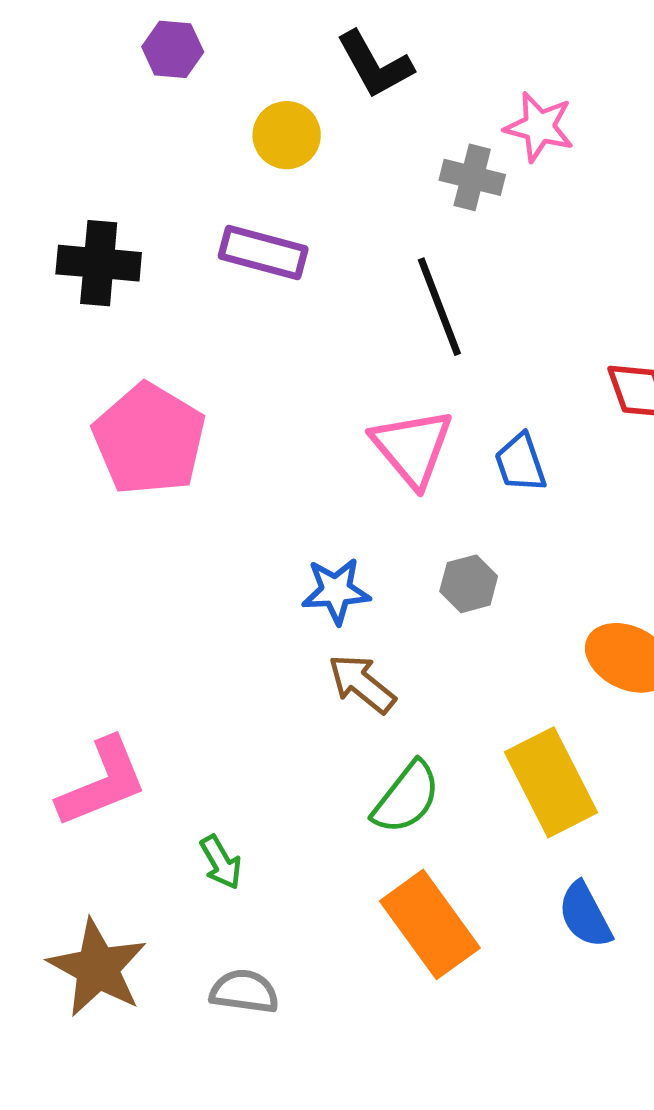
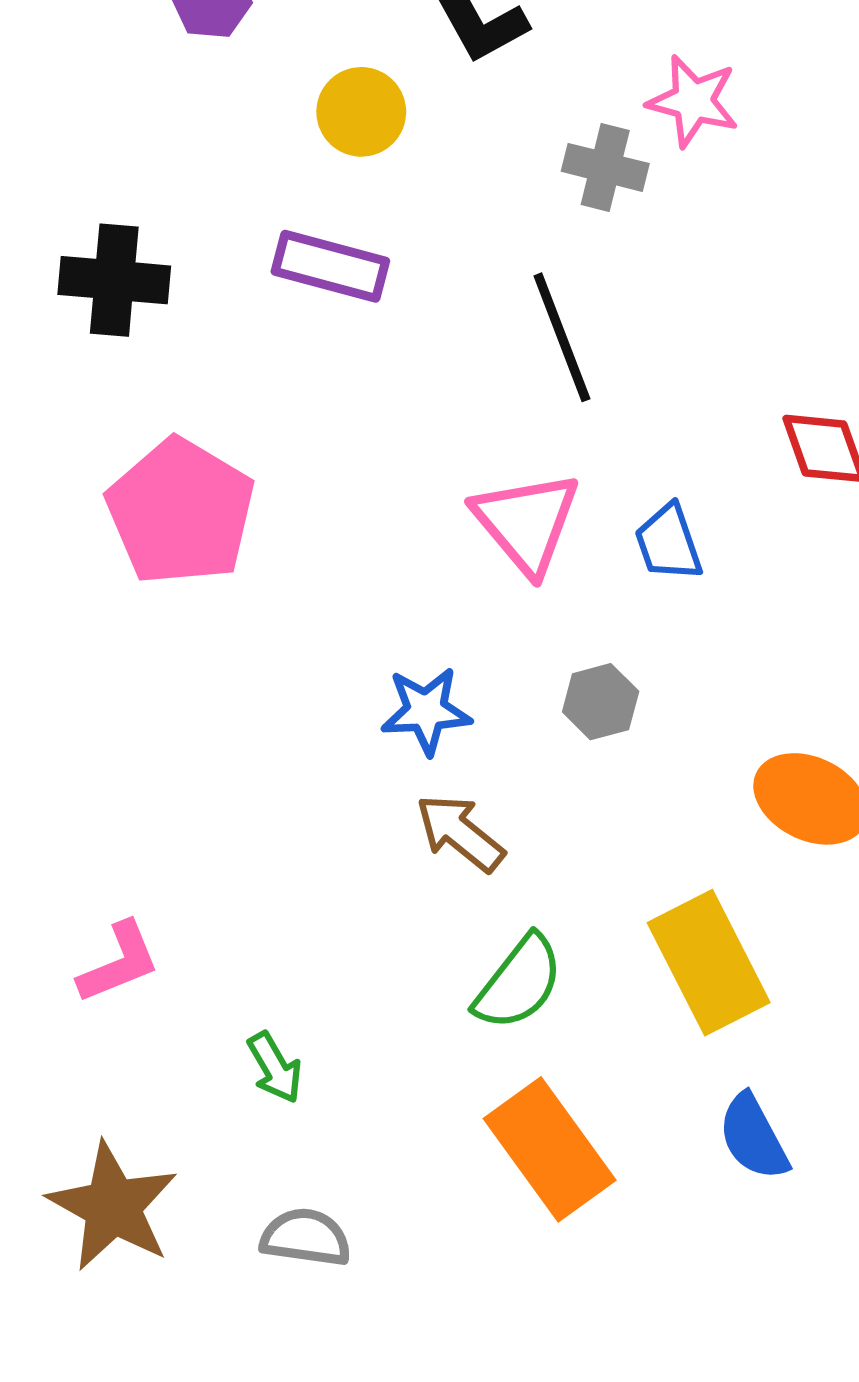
pink L-shape: (102, 782) -> (119, 963), size x0.7

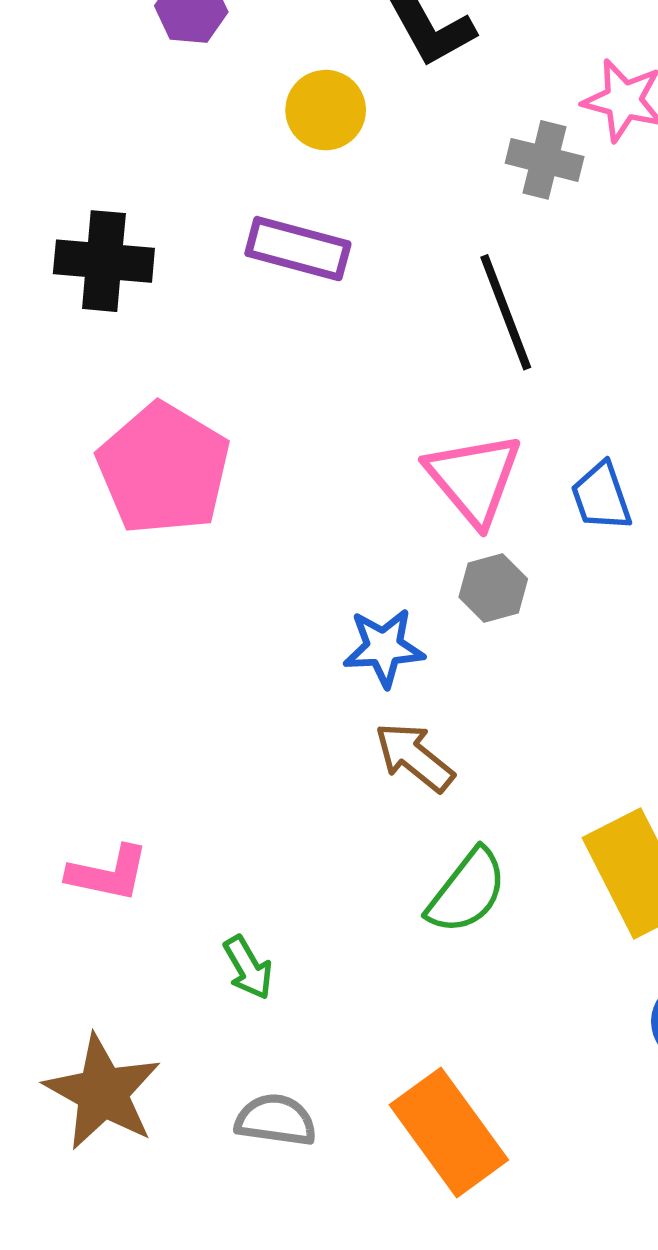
gray hexagon: (601, 702) -> (493, 588), moved
pink L-shape: (119, 963) -> (108, 873), turned 34
orange rectangle: (550, 1149) -> (449, 1132), moved

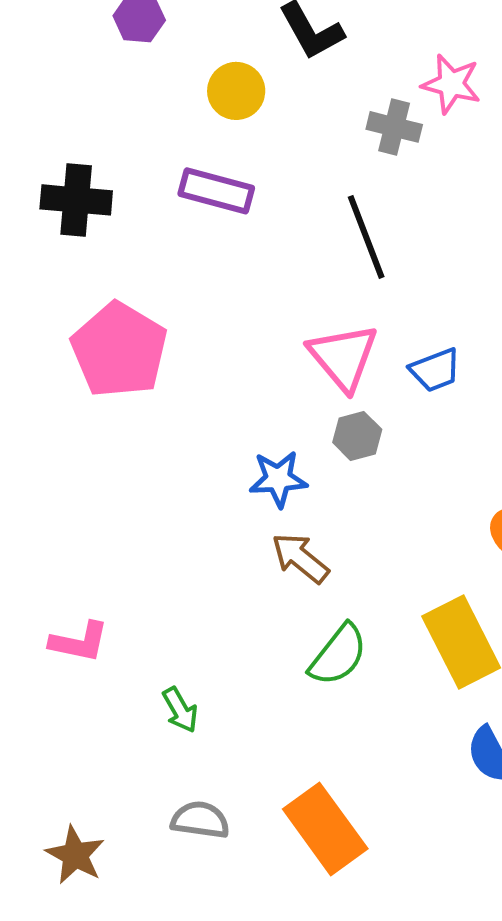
blue trapezoid: (601, 497) -> (435, 370), turned -92
brown star: (103, 1092) -> (75, 855), moved, size x0.7

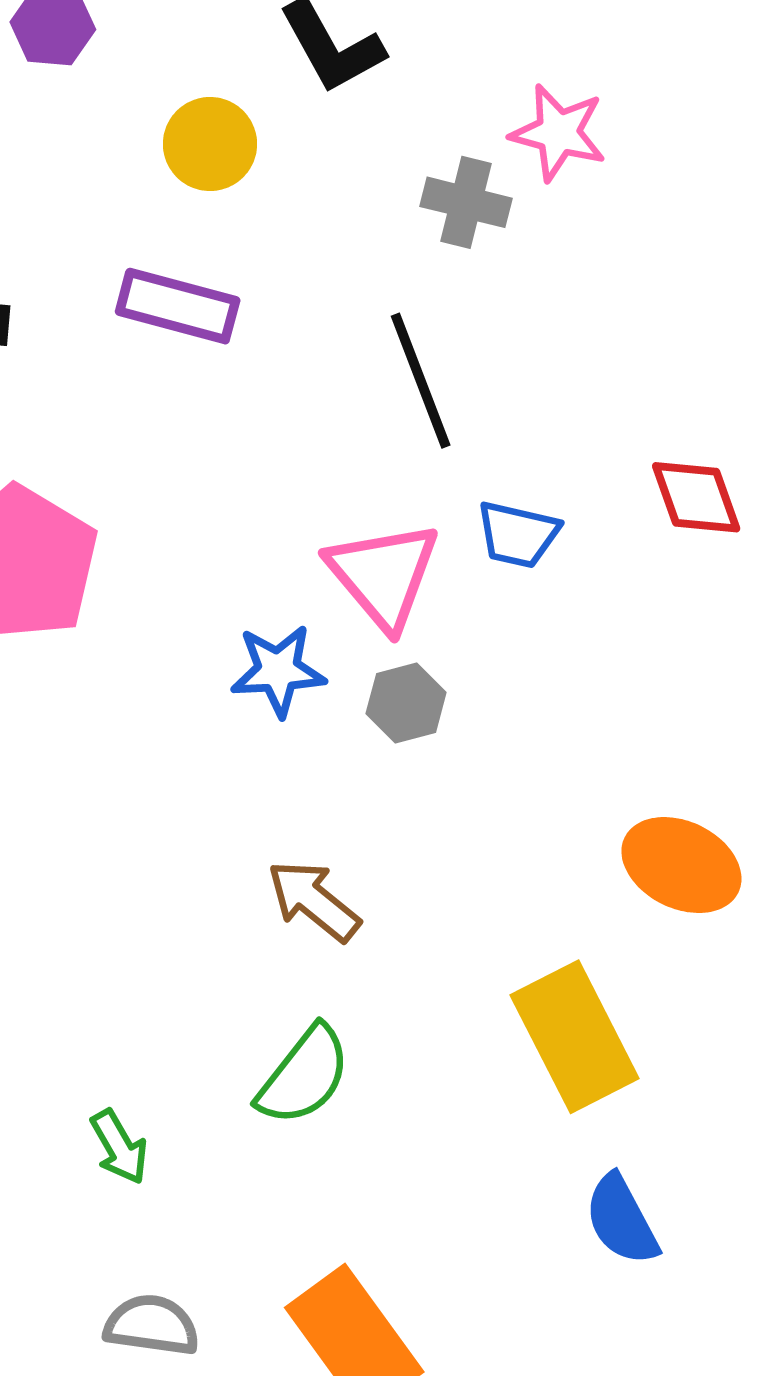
blue trapezoid: (435, 370) -> (518, 534), moved, turned 34
blue star: (278, 479) -> (278, 671), moved
green semicircle: (338, 655) -> (304, 1076), moved

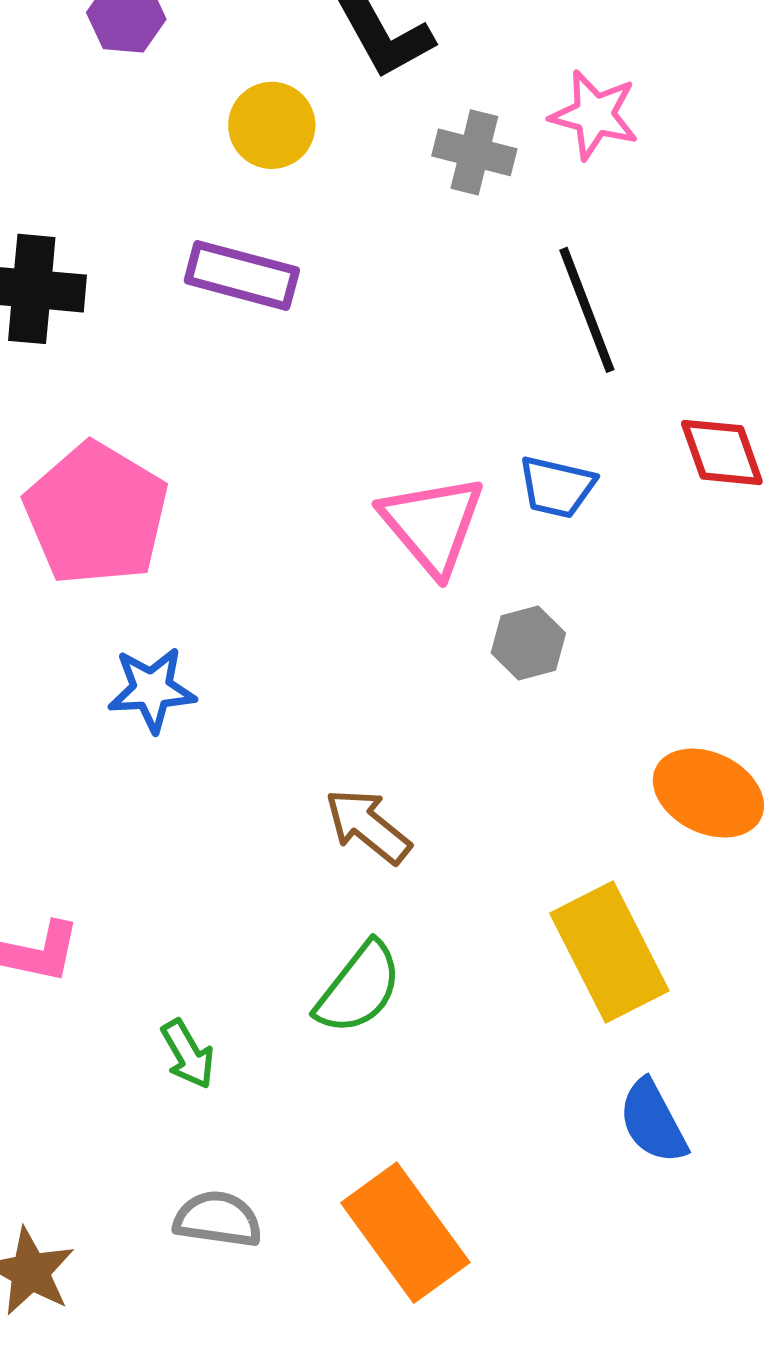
gray cross: (466, 202) -> (474, 152), moved
black line: (421, 381) -> (587, 310), moved
blue star: (278, 671) -> (152, 689), moved
gray hexagon: (406, 703) -> (528, 643), moved

